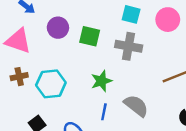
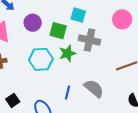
cyan square: (131, 14) -> (78, 15), moved
green star: (101, 81) -> (67, 53), moved
cyan hexagon: (51, 84) -> (41, 59), moved

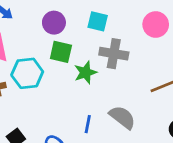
purple circle: (33, 23) -> (54, 23), moved
green square: (58, 31) -> (61, 52), moved
cyan hexagon: (41, 59) -> (27, 73), moved

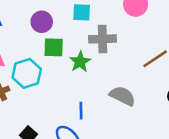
blue line: (88, 124) -> (81, 111), moved

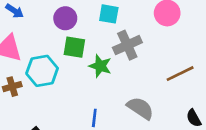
gray cross: (103, 39) -> (127, 45), turned -30
green star: (80, 62) -> (100, 66), turned -30

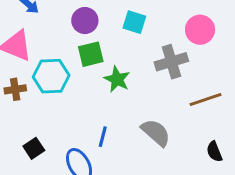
gray cross: (127, 45) -> (171, 62), moved
green square: (74, 47) -> (91, 54), turned -30

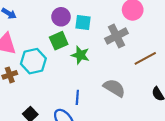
purple circle: (85, 21) -> (61, 17), moved
cyan square: (134, 22) -> (83, 23), moved

